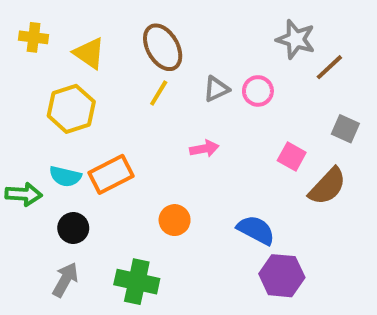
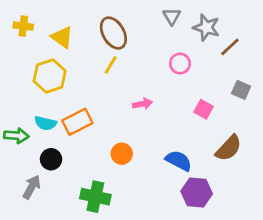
gray triangle: (216, 89) -> (172, 16), moved, turned -36
brown semicircle: (327, 186) -> (229, 148), moved
gray arrow: (65, 280) -> (32, 187), moved

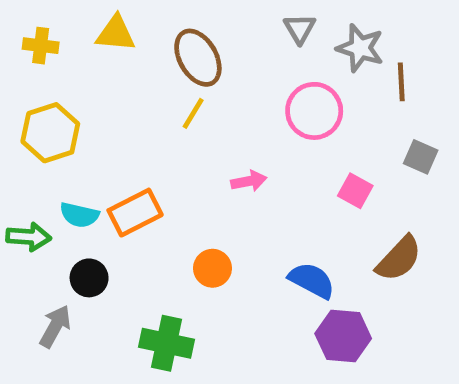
yellow triangle: (62, 37) -> (116, 33), moved, turned -30
brown line: (230, 47) -> (401, 82), turned -50
pink circle: (180, 64) -> (314, 111), size x1.5
yellow hexagon: (50, 76) -> (50, 133), moved

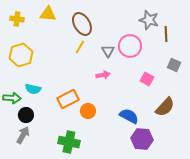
gray triangle: (300, 29) -> (108, 51), moved
orange rectangle: (135, 213) -> (68, 99), moved
black circle: (89, 278) -> (26, 115), moved

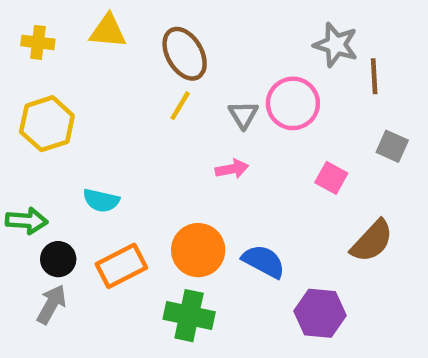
cyan semicircle: (33, 89) -> (101, 200), moved
orange rectangle: (68, 99) -> (121, 266), moved
orange circle: (88, 111) -> (198, 250), size x1.5
blue semicircle: (129, 116) -> (264, 261), moved
green cross: (69, 142) -> (189, 316), moved

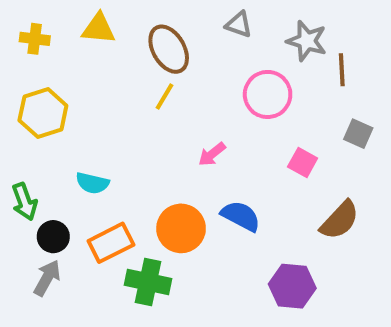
gray triangle: (243, 115) -> (239, 24), moved, turned -40
pink arrow: (232, 169) -> (212, 154), turned 152
green arrow: (27, 221) -> (24, 202), turned 66
blue semicircle: (264, 261) -> (241, 216), moved
green cross: (189, 316) -> (148, 282), moved

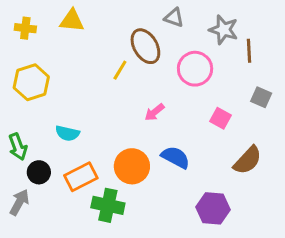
brown ellipse: (169, 49) -> (145, 46), moved
gray arrow: (47, 278) -> (19, 202), moved

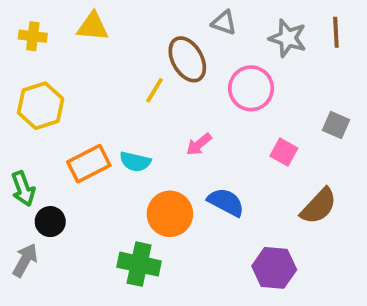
brown line: (249, 51) -> (336, 32), moved
cyan semicircle: (67, 133) -> (135, 162), moved
orange rectangle: (81, 177) -> (89, 164), moved

